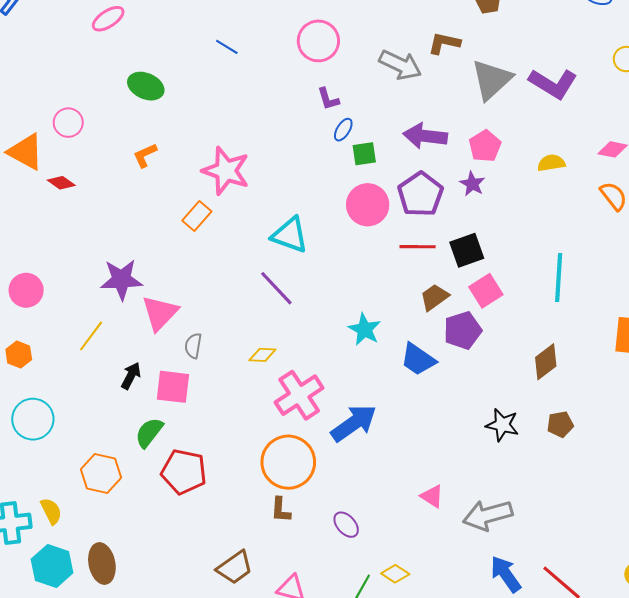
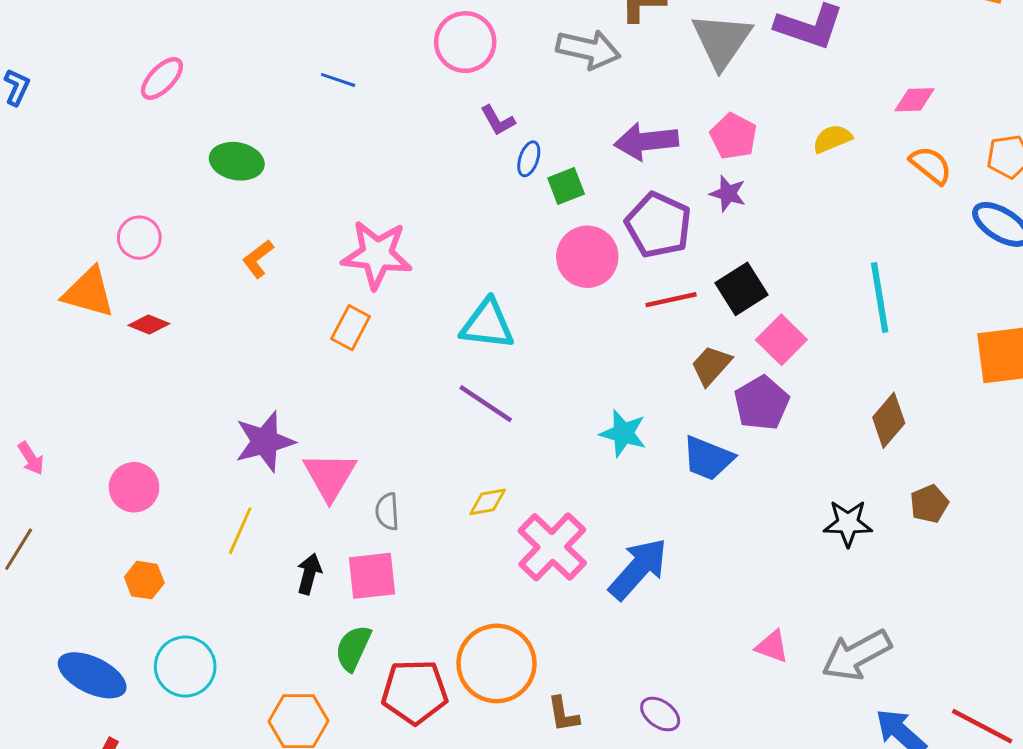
orange circle: (288, 462) -> (496, 663), moved

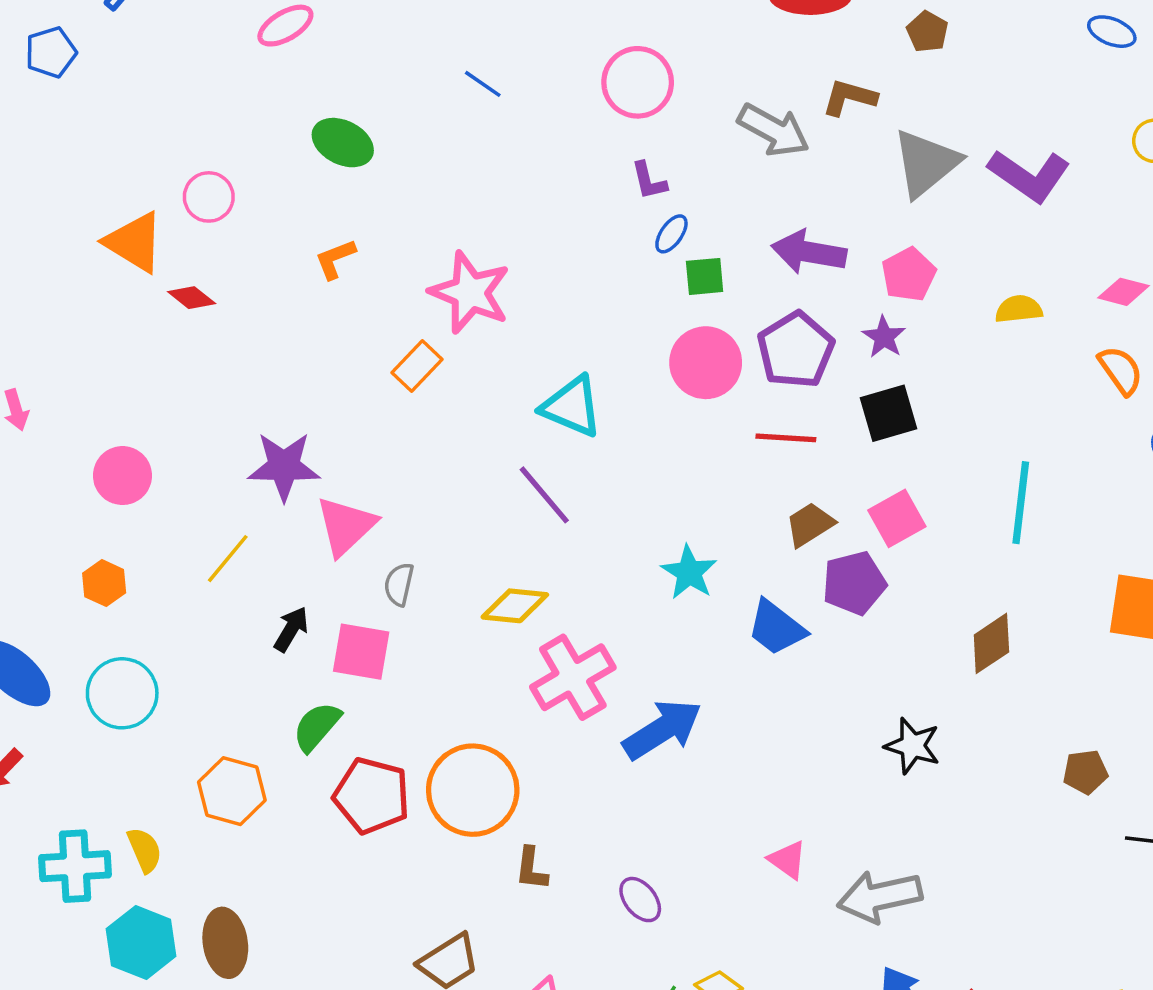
black square: (741, 289) -> (888, 413), moved
yellow diamond: (488, 502) -> (515, 606), size x1.4
brown pentagon: (929, 504) -> (1085, 772), moved

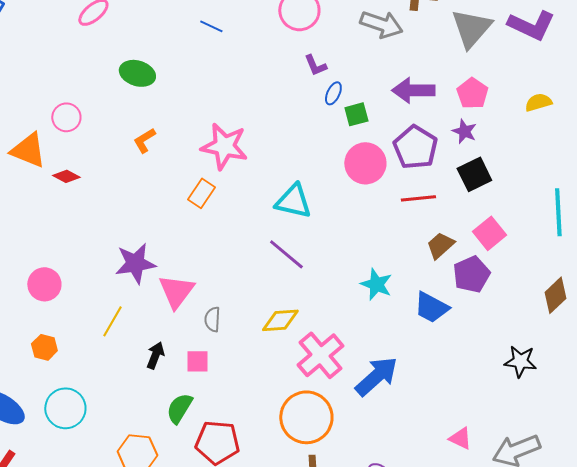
pink square: (361, 652) -> (197, 361), size x0.7
orange circle: (473, 790) -> (306, 417), moved

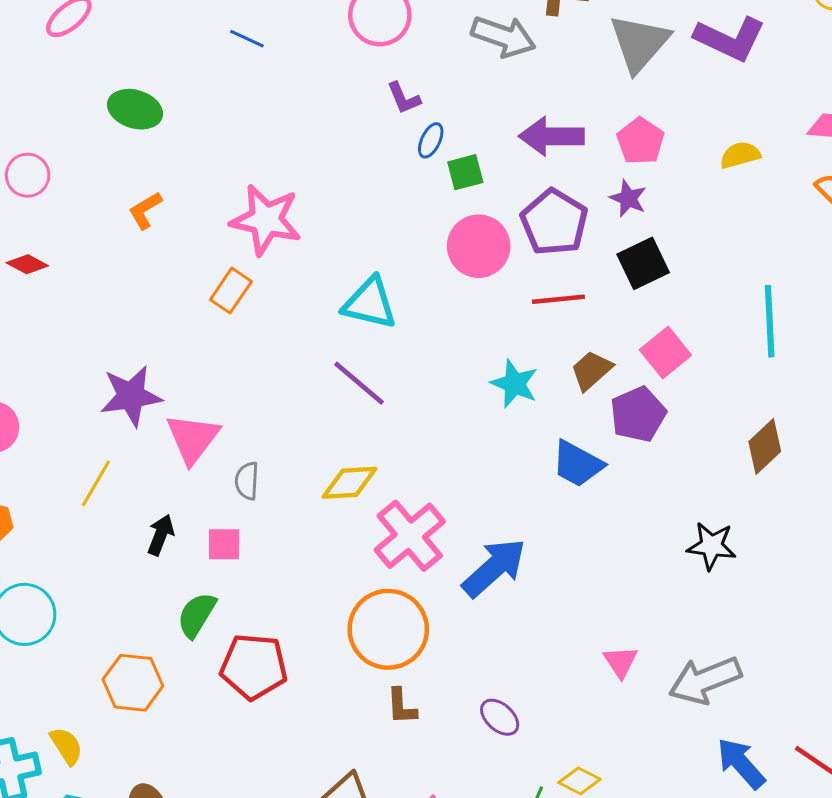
cyan star: (376, 284) -> (514, 384), moved
pink triangle: (460, 438) -> (621, 662), turned 30

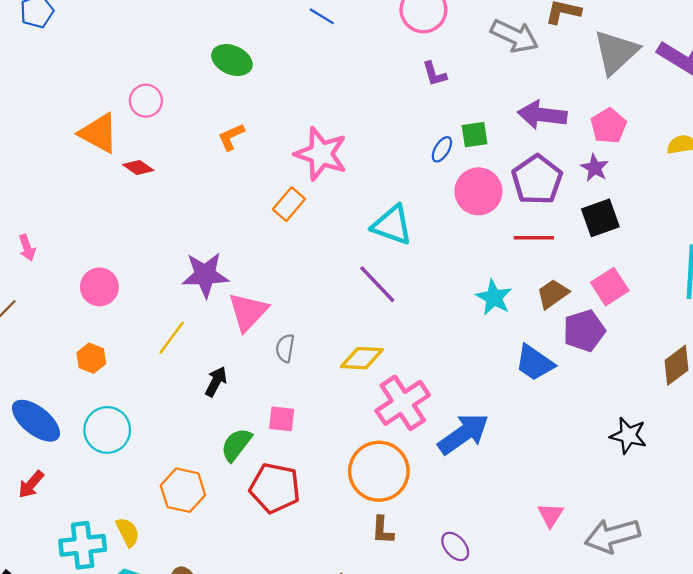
blue ellipse: (431, 140) -> (442, 149), moved
pink square: (224, 544) -> (282, 419), moved

